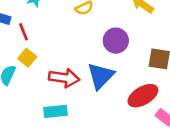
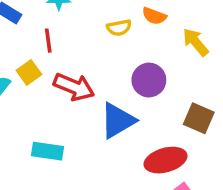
red line: (24, 32) -> (48, 41), moved
red arrow: (64, 78) -> (74, 87), moved

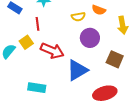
yellow arrow: (196, 42) -> (123, 25), turned -150
purple circle: (149, 80) -> (90, 38), moved
brown square: (199, 118) -> (115, 59), moved

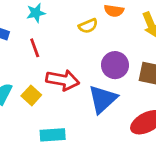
purple circle: (90, 38) -> (115, 65), moved
yellow square: (26, 42) -> (31, 95), moved

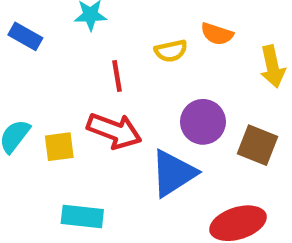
red line: (35, 48) -> (117, 76), moved
yellow square: (31, 95) -> (59, 147), turned 30

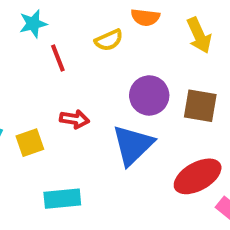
red line: (117, 76) -> (58, 58), moved
red arrow: (114, 131) -> (74, 119), size x0.6

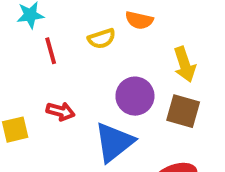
yellow arrow: (199, 35) -> (185, 64), moved

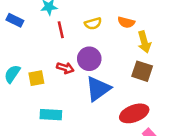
orange semicircle: (139, 20) -> (126, 22), moved
purple circle: (135, 96) -> (89, 59), moved

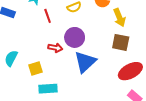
yellow square: (36, 78) -> (36, 68), moved
red ellipse: (134, 113) -> (130, 71), moved

